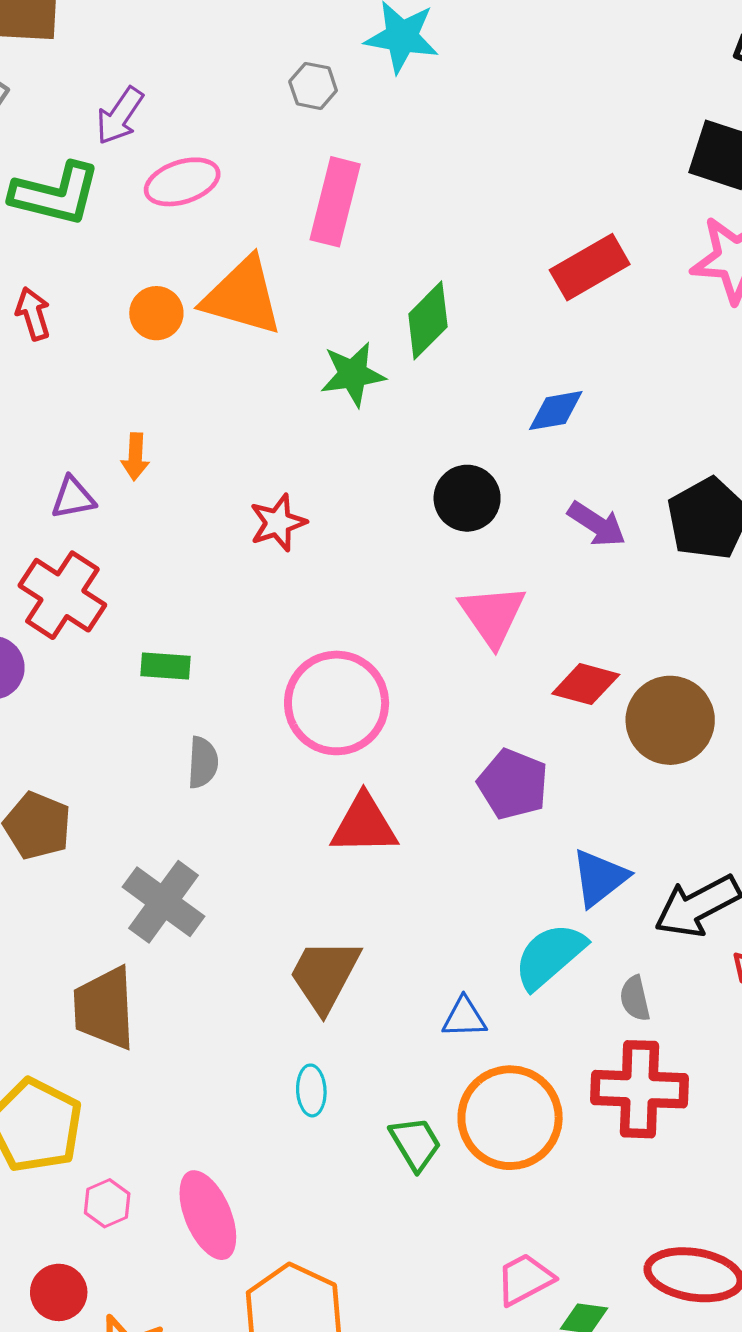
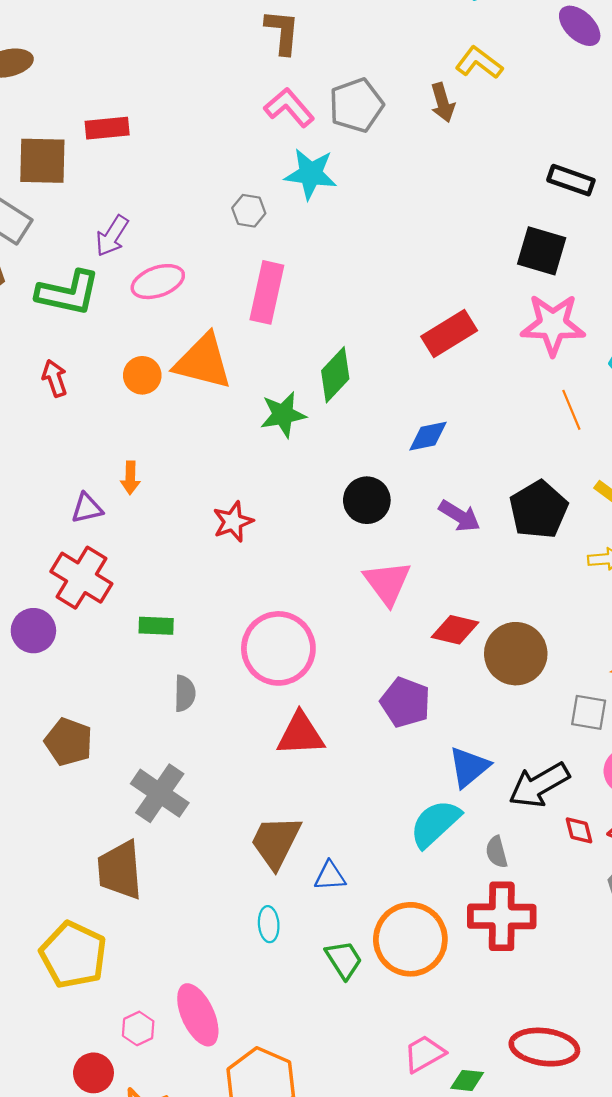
blue triangle: (464, 1017) -> (330, 876), moved
pink hexagon: (107, 1203) -> (138, 1028), moved

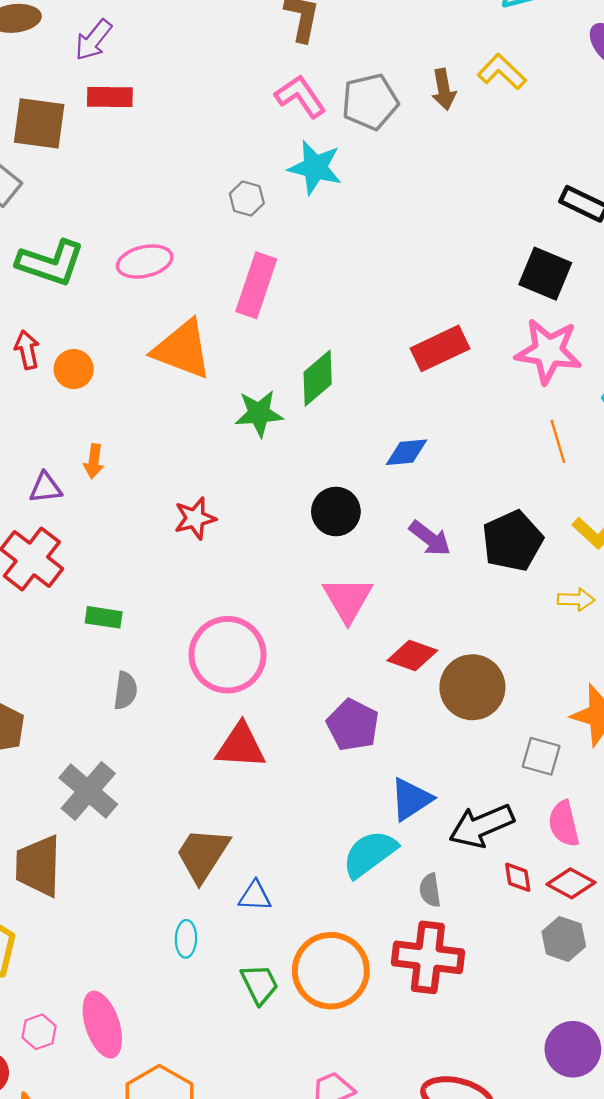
brown arrow: (443, 102) -> (444, 89), moved
purple arrow: (112, 236) -> (93, 40), moved
orange circle: (142, 375) -> (74, 369), moved

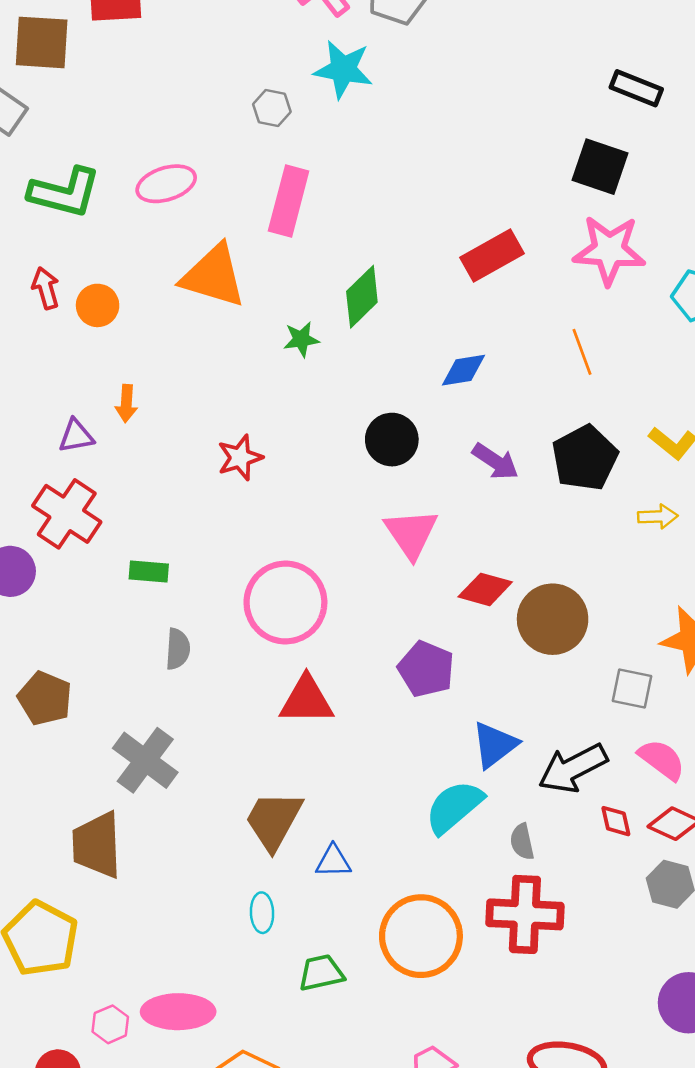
green star: (259, 413) -> (301, 339), size x0.7
orange line: (558, 441) -> (582, 352), moved
pink semicircle: (564, 824) -> (662, 760), turned 144
green trapezoid: (260, 984) -> (321, 973), moved, turned -72
pink ellipse: (102, 1025) -> (178, 1012), turned -68

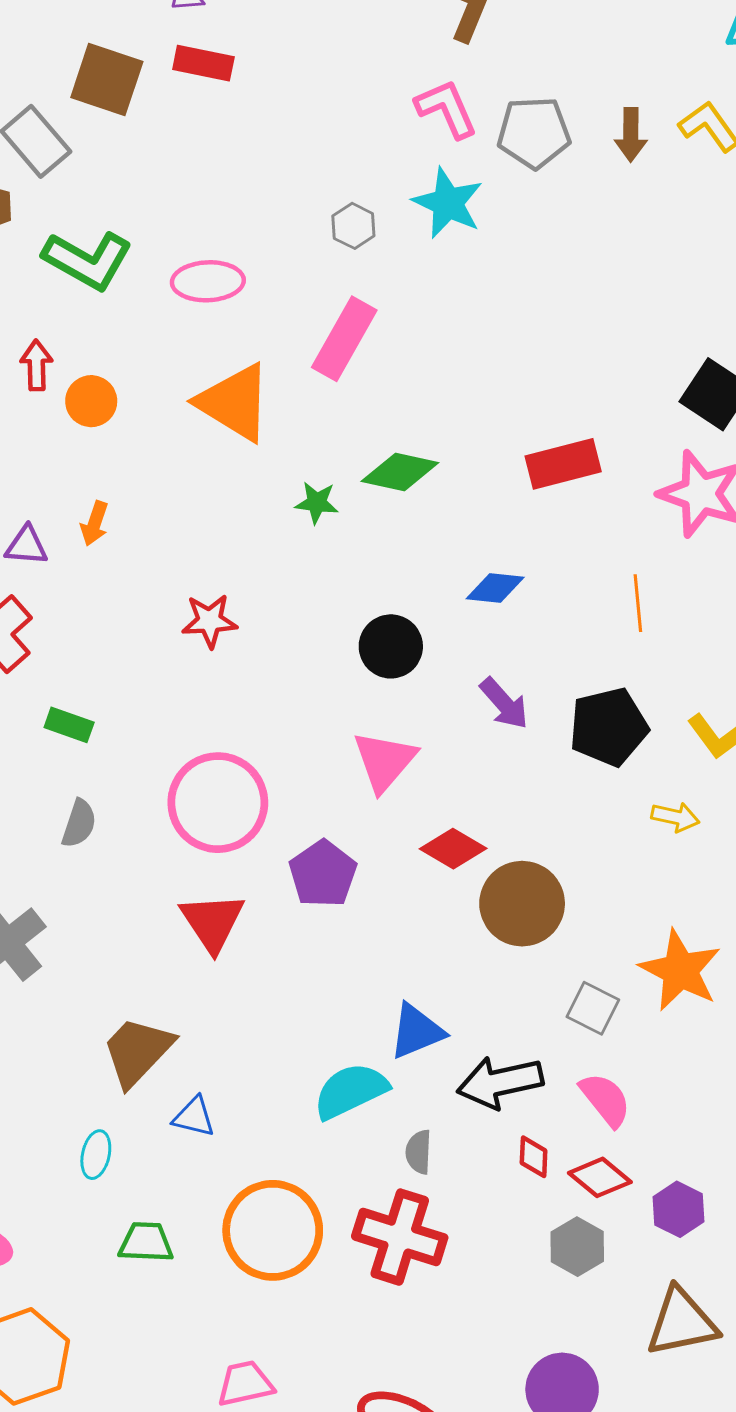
green diamond: (362, 297) -> (400, 472), turned 42
purple pentagon: (426, 669) -> (323, 874), moved
red triangle: (306, 700) -> (212, 922), turned 42

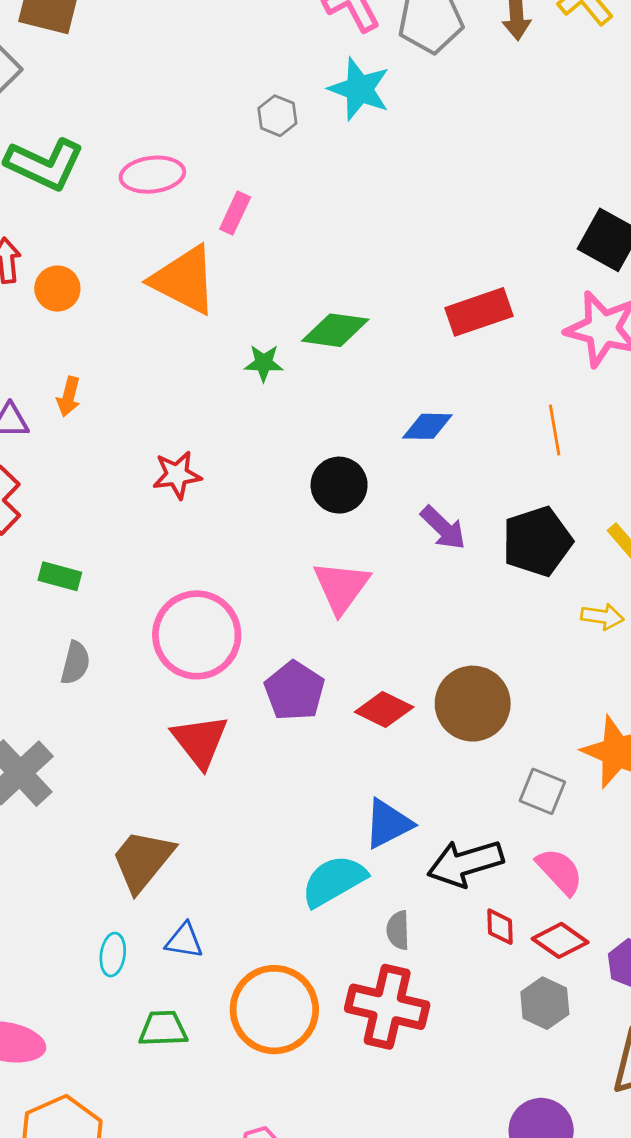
pink rectangle: (344, 339) -> (235, 213), moved, size x0.6
red diamond: (453, 849) -> (384, 709), moved
blue triangle: (194, 1117) -> (184, 941), moved

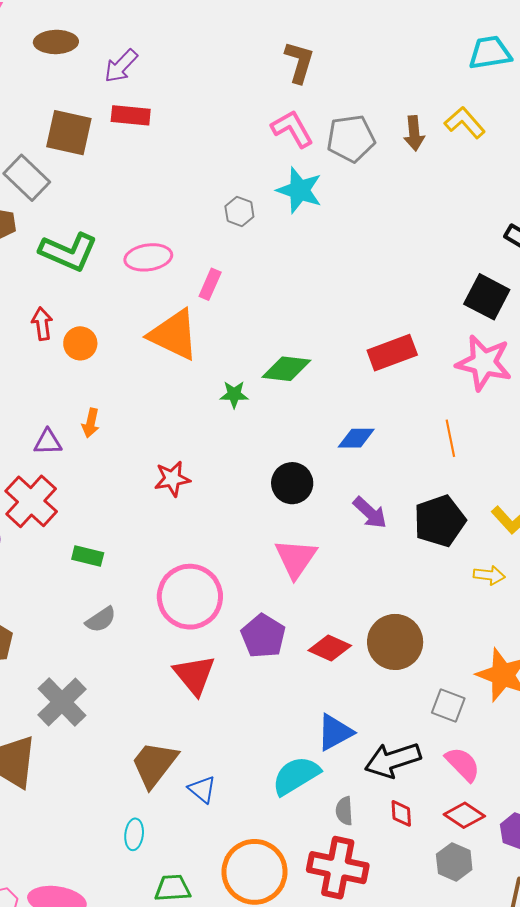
gray semicircle: (75, 663) -> (101, 620), turned 44
red diamond: (500, 927) -> (401, 813), moved
blue triangle: (184, 941) -> (202, 789), moved, turned 32

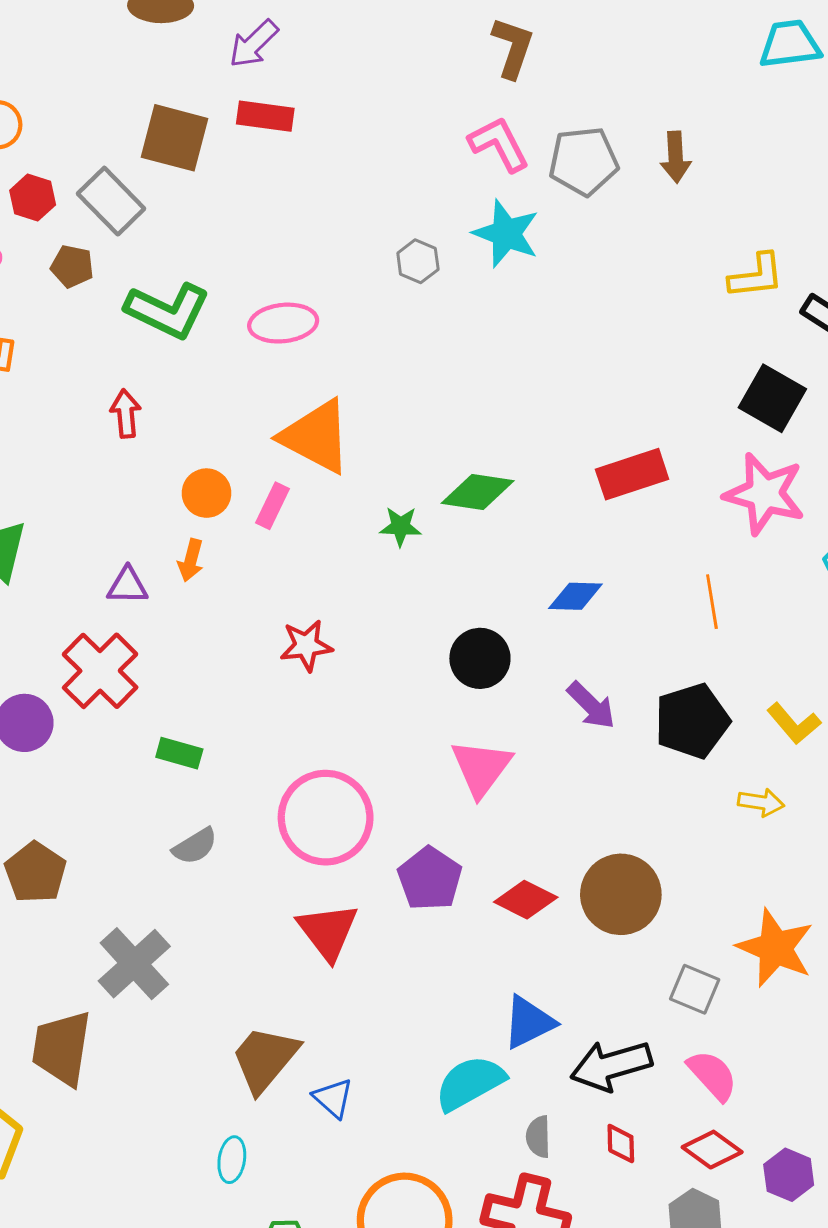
yellow L-shape: (465, 123) -> (756, 276), moved, turned 123
pink rectangle: (210, 284) -> (272, 506), moved
orange circle: (80, 343) -> (206, 493), moved

